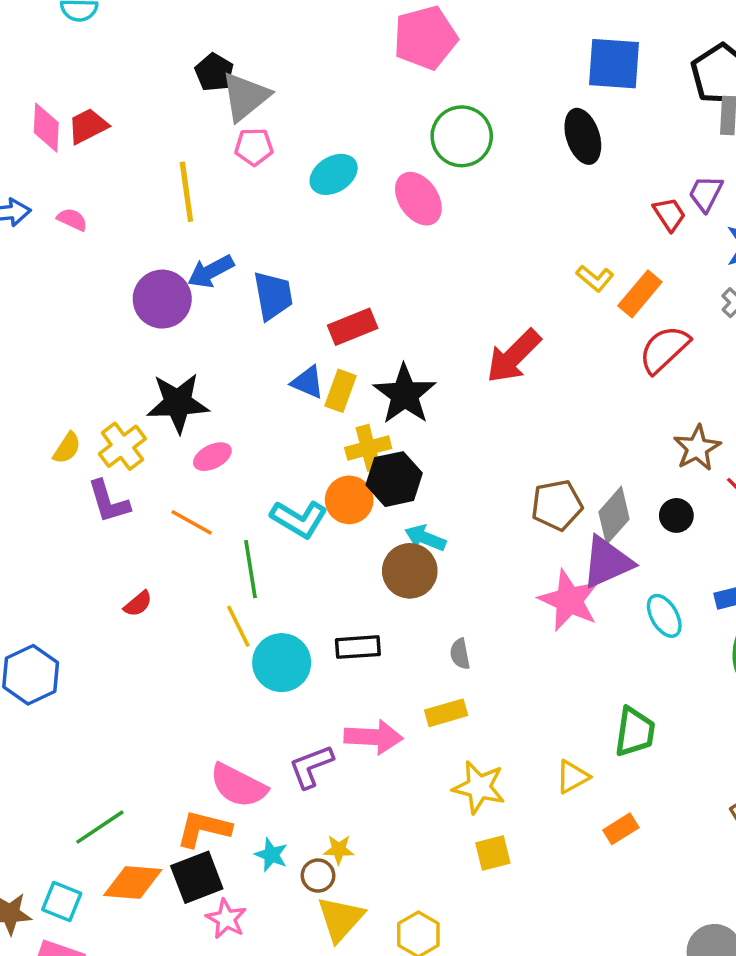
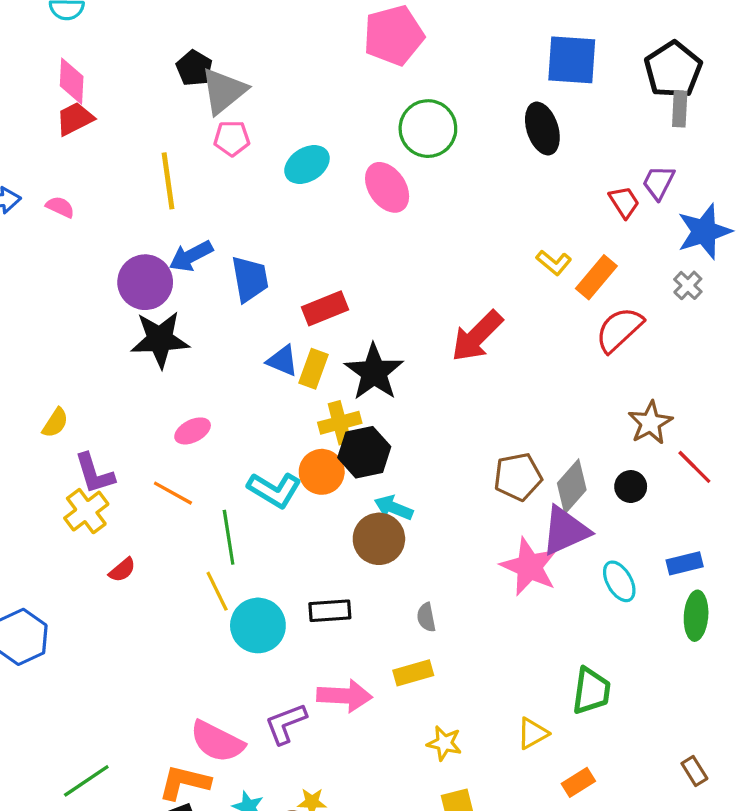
pink diamond: (46, 128) -> (72, 81), moved
black star: (178, 403) -> (160, 339), moved
yellow cross: (122, 446) -> (86, 511), moved
yellow star: (479, 787) -> (444, 743), size x0.7

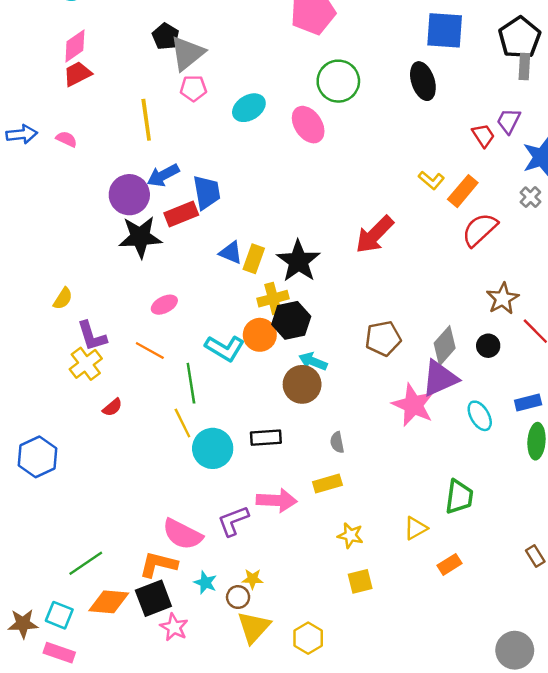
pink diamond: (72, 81) -> (75, 46), turned 52
red rectangle: (325, 308) -> (181, 214), moved
brown pentagon: (518, 477) -> (383, 338), moved

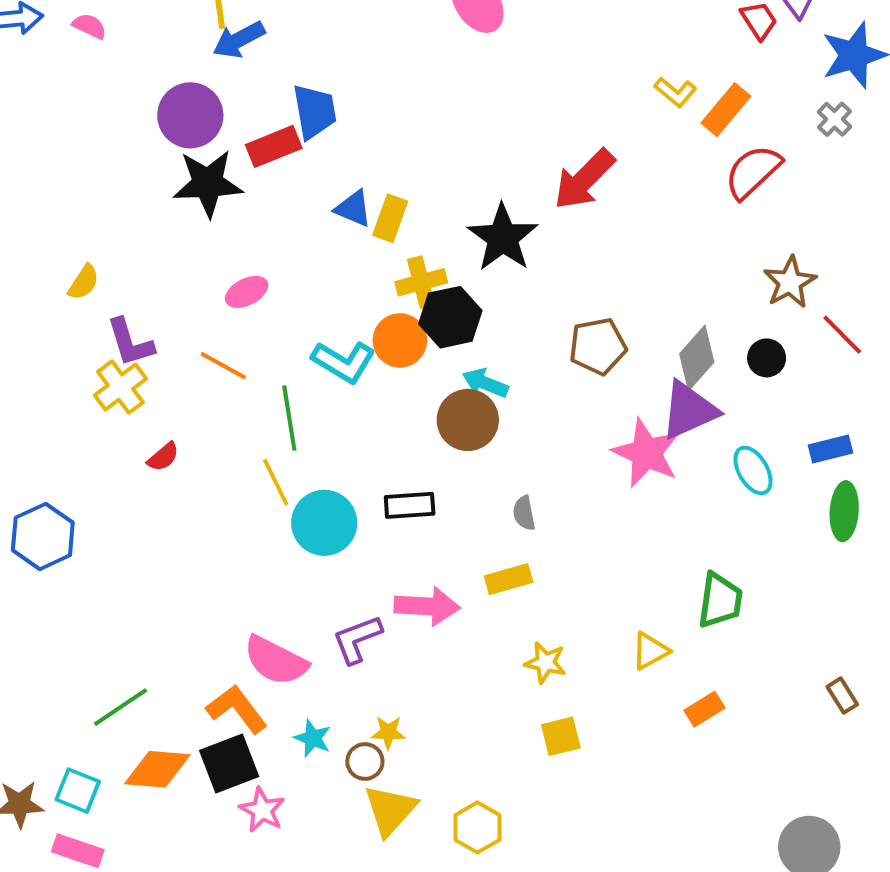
blue arrow: (163, 175) -> (239, 40), moved
black star: (298, 261) -> (503, 238), moved
orange L-shape: (158, 564) -> (237, 709), turned 39

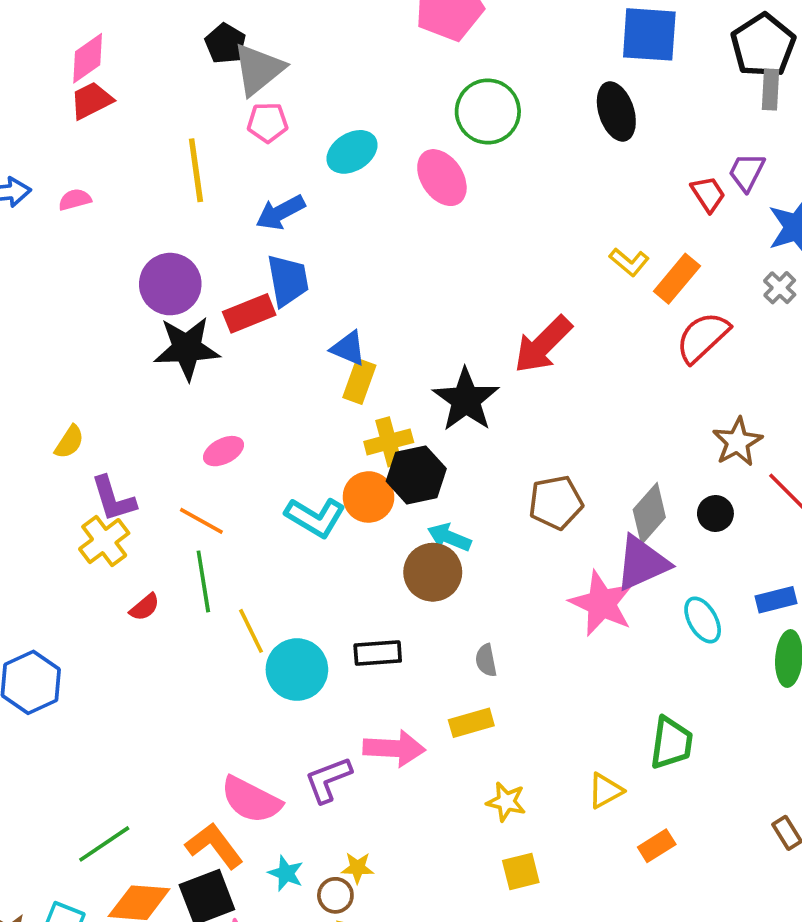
pink semicircle: (89, 26) -> (75, 200), turned -40
blue arrow: (239, 40) -> (280, 212), moved
blue triangle: (353, 208) -> (348, 348), moved
green line: (289, 418) -> (203, 581), moved

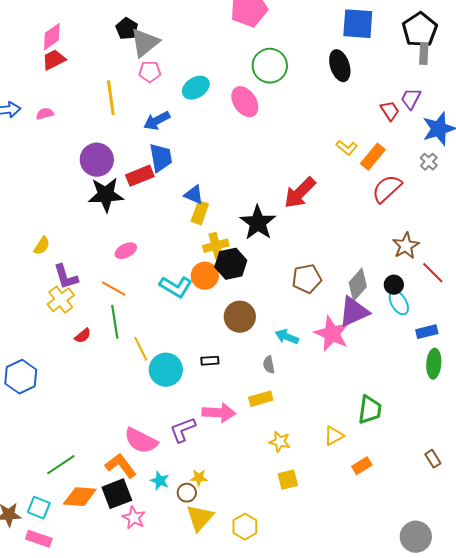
cyan arrow: (449, 537) -> (287, 337), moved
cyan ellipse: (703, 620) -> (399, 303), moved
black rectangle: (378, 653) -> (210, 361), size x0.7

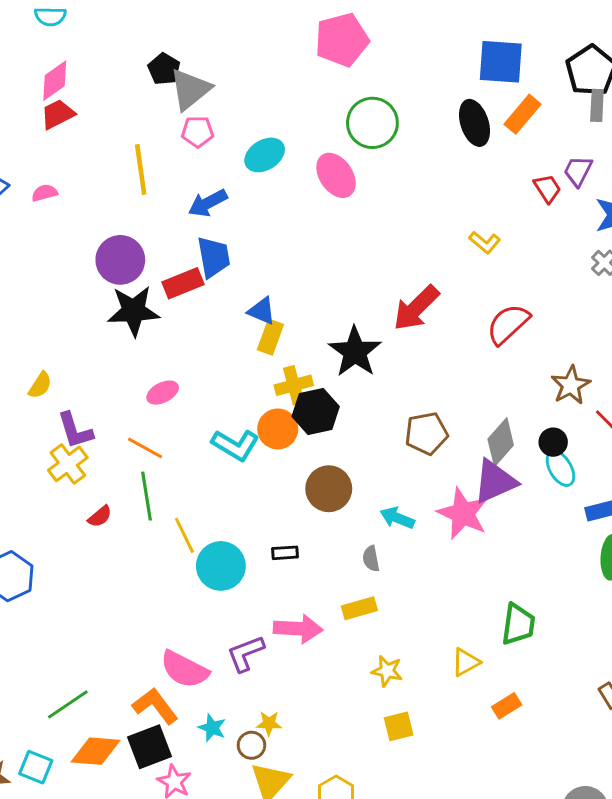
orange rectangle: (373, 157) -> (523, 114), moved
red semicircle: (387, 189) -> (508, 324), moved

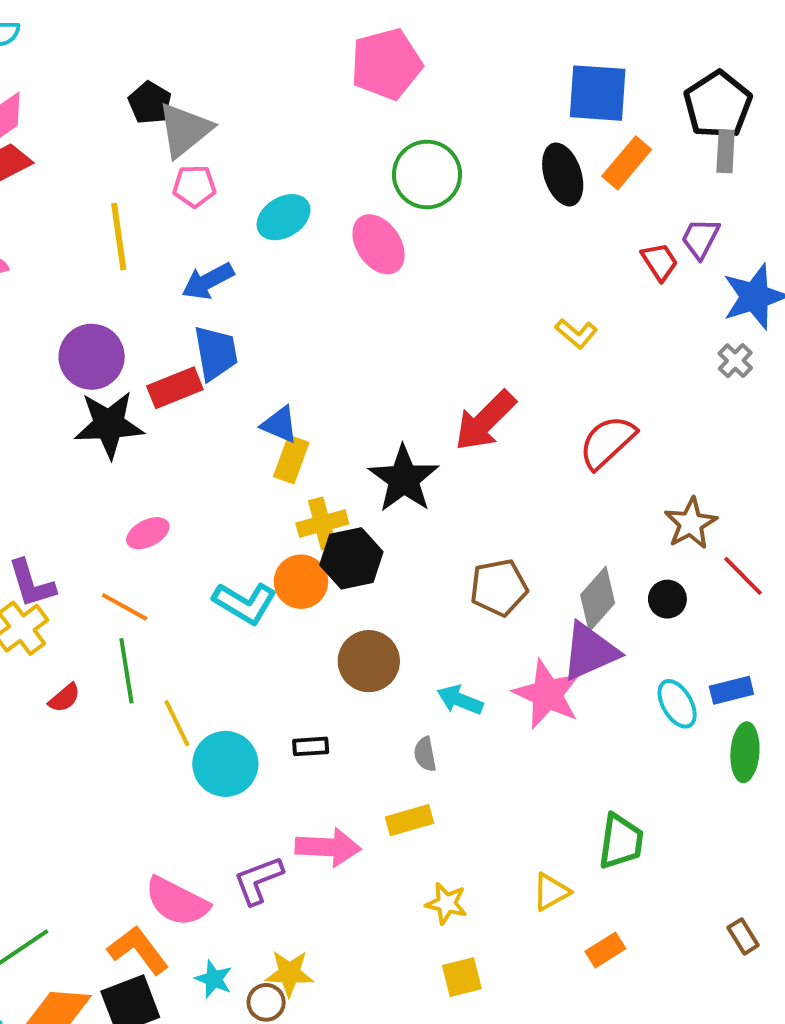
cyan ellipse: (560, 468) -> (677, 704), moved
yellow star: (269, 723) -> (289, 973), size x1.4

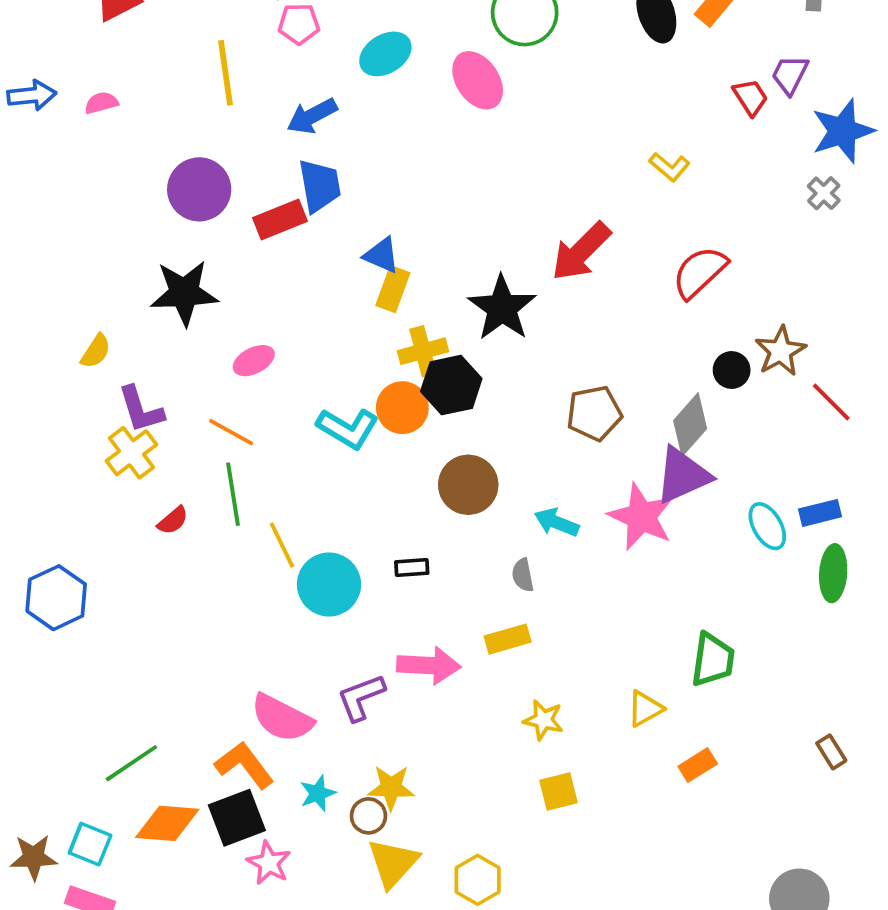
black star: (109, 425) -> (184, 293), moved
black circle: (667, 599) -> (732, 370), moved
cyan star: (214, 979) -> (318, 793), turned 30

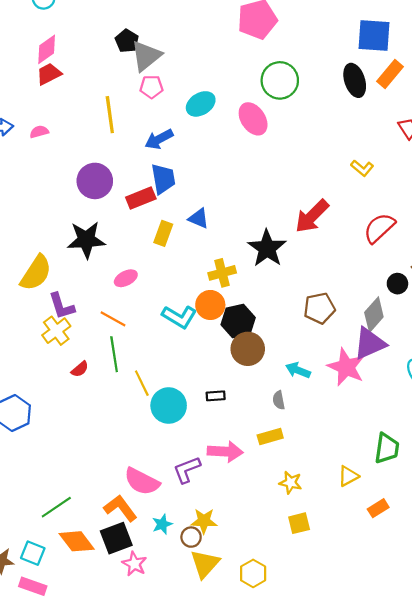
yellow rectangle: (393, 289) -> (163, 233), moved
yellow semicircle: (96, 351) -> (36, 273), size x1.8
black hexagon: (451, 385) -> (238, 321), moved
orange diamond: (167, 823) -> (77, 541), turned 48

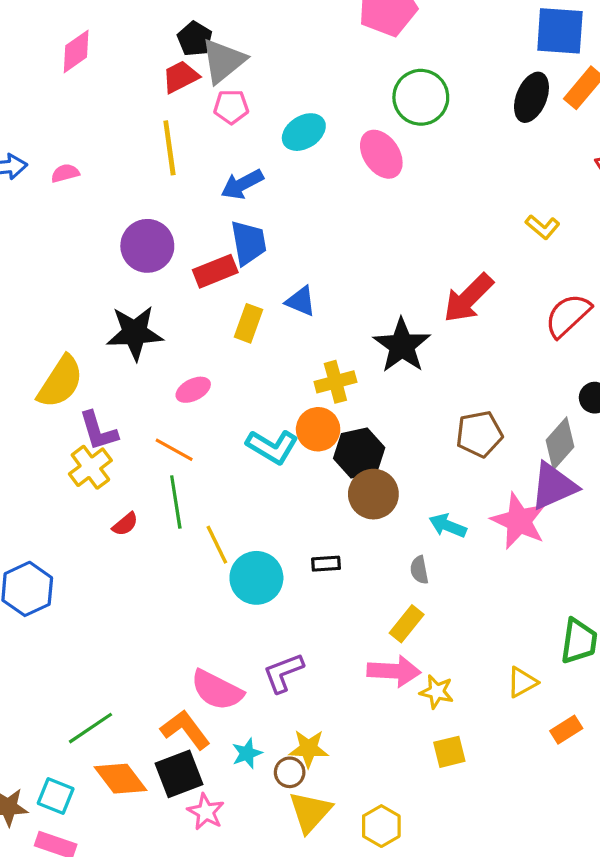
red trapezoid: (49, 74) -> (181, 77), moved
black ellipse: (355, 80) -> (531, 97), turned 40
yellow rectangle: (270, 437) -> (407, 624), turned -35
pink arrow: (225, 452) -> (394, 671), moved

